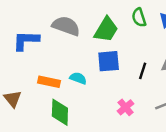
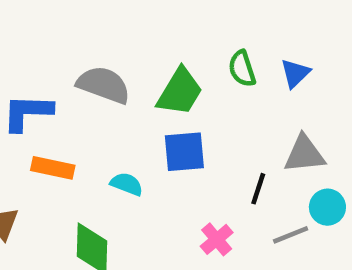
black line: (143, 71) -> (258, 189), moved
orange rectangle: (49, 82) -> (53, 168), moved

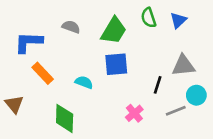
gray semicircle: (104, 85) -> (71, 27), size x0.6
orange rectangle: (53, 168) -> (43, 73), turned 35

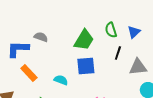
gray semicircle: (71, 27) -> (41, 37), moved
black line: (158, 85) -> (118, 53), moved

